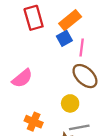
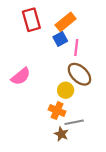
yellow circle: (70, 103) -> (66, 90), moved
orange cross: (34, 122) -> (57, 111), moved

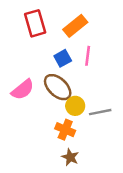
blue square: (60, 39) -> (63, 58), moved
brown ellipse: (79, 74) -> (58, 87), moved
gray line: (74, 122) -> (100, 112), moved

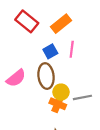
red rectangle: (35, 23) -> (27, 21), turned -35
brown ellipse: (58, 87) -> (46, 76), turned 40
orange cross: (65, 130) -> (58, 104), moved

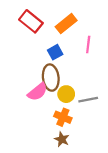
pink line: (72, 49) -> (88, 45), moved
pink semicircle: (16, 78) -> (38, 92), moved
orange cross: (58, 104) -> (63, 117), moved

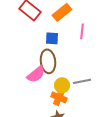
blue square: (55, 52) -> (52, 38), turned 32
yellow circle: (66, 94) -> (62, 85), moved

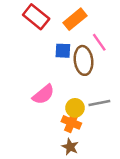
pink line: (82, 31) -> (99, 42), turned -42
brown ellipse: (48, 61) -> (84, 60), moved

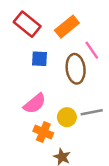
blue square: (63, 51) -> (40, 59), moved
orange cross: (71, 122) -> (43, 132), moved

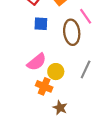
gray line: (92, 112) -> (86, 69), turned -54
yellow circle: (67, 117) -> (56, 72), moved

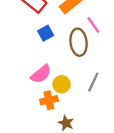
blue square: (41, 24) -> (46, 33), turned -32
orange cross: (44, 86) -> (49, 100), turned -35

